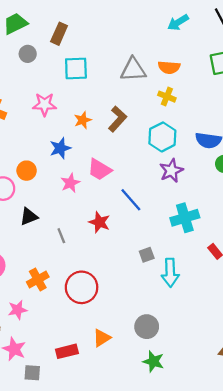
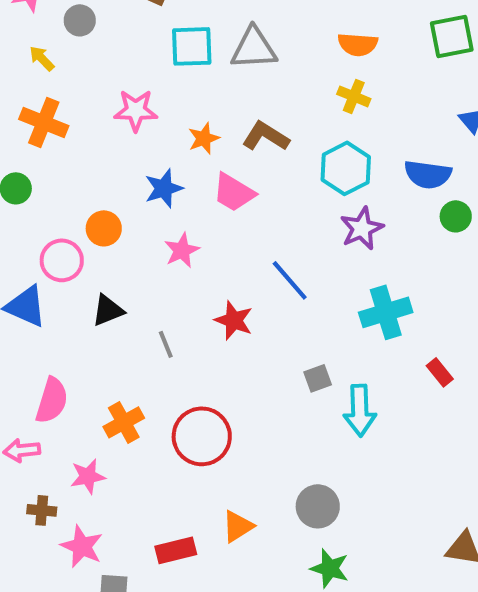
gray circle: (28, 54) -> (80, 20), moved
gray triangle: (133, 70) -> (254, 48), moved
brown L-shape: (117, 119) -> (266, 136), turned -100
pink trapezoid: (100, 169) -> (234, 192), moved

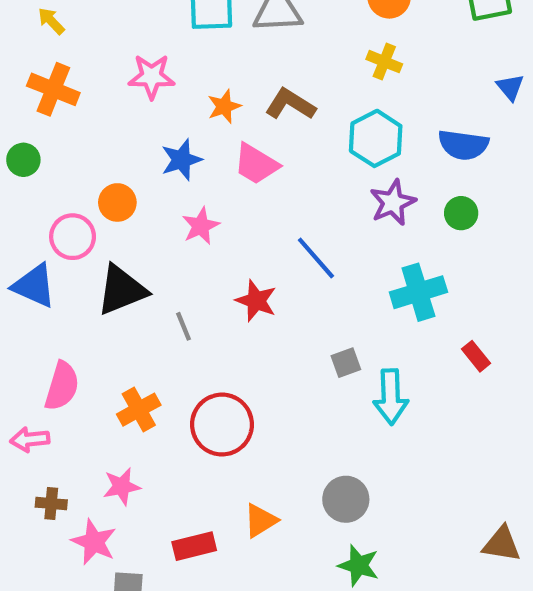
green circle: (456, 216) -> (461, 213), moved
black triangle: (108, 310) -> (122, 290), size x1.5
pink star: (88, 476) -> (122, 486), moved

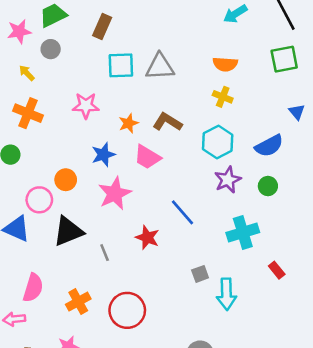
blue semicircle: (463, 145) -> (269, 146), turned -36
pink star: (201, 226) -> (115, 194), size x1.5

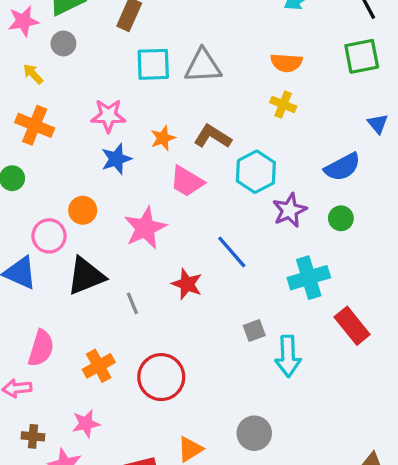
cyan hexagon: (218, 142) -> (256, 172), moved
blue star: (103, 155) -> (116, 159), moved
red rectangle: (277, 270) -> (352, 326), size x1.6

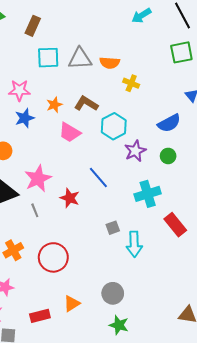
orange semicircle: (286, 63) -> (110, 63), moved
pink star: (145, 228) -> (38, 179), moved

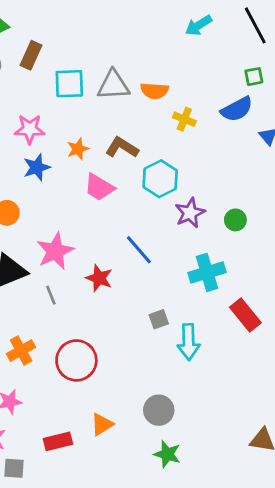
brown rectangle: (33, 26) -> (31, 55), moved
green square: (181, 52) -> (254, 77), size x0.6
blue semicircle: (169, 123) -> (237, 109), moved

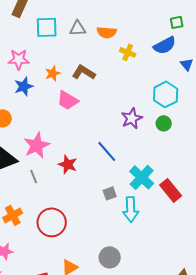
gray triangle: (113, 85) -> (78, 28), size x0.7
cyan hexagon: (160, 179) -> (166, 94), moved
blue line: (139, 250) -> (107, 151), moved
cyan cross: (207, 272) -> (142, 177), moved, turned -30

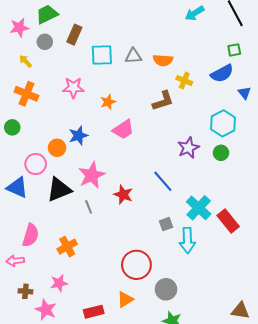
brown L-shape: (84, 72) -> (163, 101), moved, turned 130
blue star: (24, 86) -> (78, 136), moved
pink trapezoid: (68, 100) -> (123, 129), turned -65
red circle: (52, 222) -> (136, 265), moved

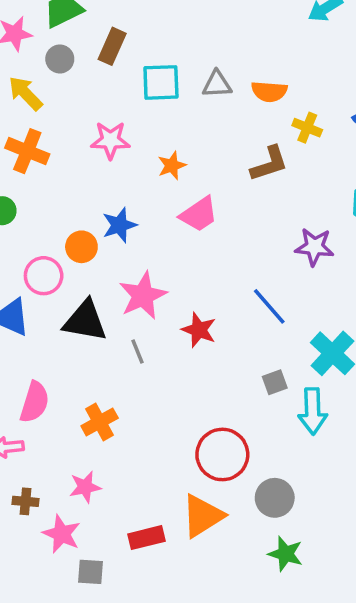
yellow arrow: (25, 61) -> (25, 93), size x1.5
purple star: (188, 148) -> (314, 247), turned 30
black triangle: (59, 189) -> (85, 321), turned 32
orange triangle: (125, 299) -> (202, 516), size x1.5

